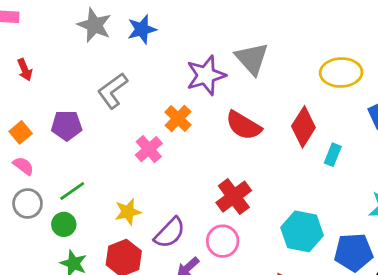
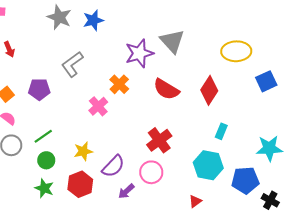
cyan rectangle: (333, 155) -> (221, 131), moved
green circle: (64, 224) -> (46, 160), moved

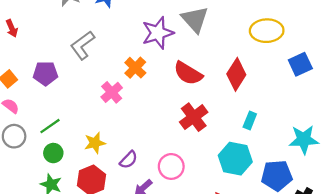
red cross: (159, 140) -> (194, 117), moved
purple semicircle: (113, 166) -> (129, 160), size x0.7

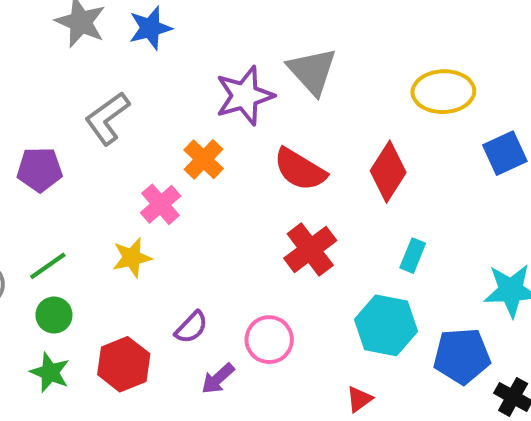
yellow star: (95, 143) -> (132, 258), moved

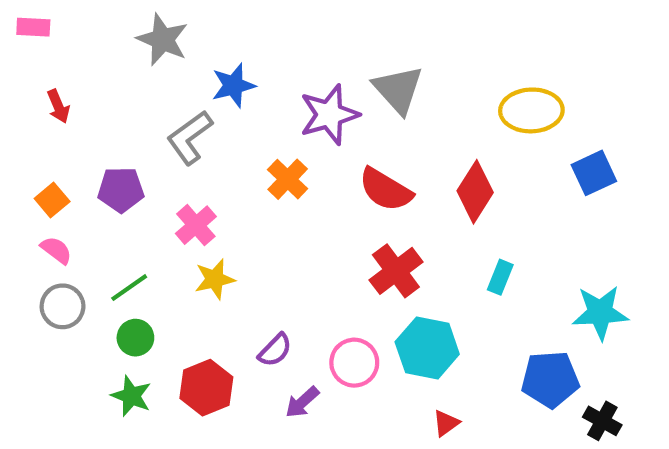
blue star: (150, 28) -> (233, 85), moved
pink cross: (161, 204) -> (196, 225), moved
cyan hexagon: (386, 325) -> (427, 348), moved

